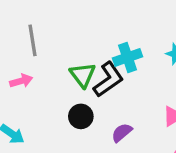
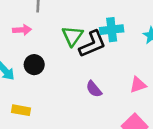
black circle: (81, 116) -> (34, 65), moved
purple semicircle: (122, 133) -> (94, 89), turned -102

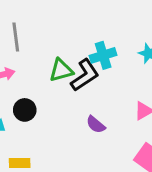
green triangle: (73, 36) -> (61, 70), turned 50

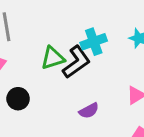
purple semicircle: (96, 125) -> (89, 111), turned -66

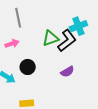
purple semicircle: (89, 111) -> (67, 72), moved

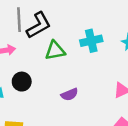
black L-shape: (67, 41) -> (39, 25), moved

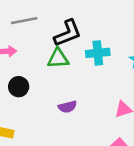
gray line: (19, 20) -> (24, 21), turned 75
black L-shape: (39, 25) -> (68, 33), moved

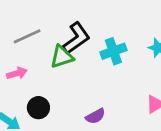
green triangle: (58, 58) -> (62, 57), moved

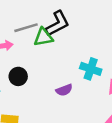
gray line: (27, 36) -> (26, 28), moved
cyan cross: (113, 51) -> (91, 69), moved, turned 30

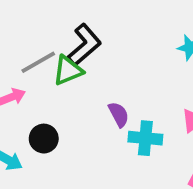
cyan cross: (91, 69) -> (145, 138), moved
purple semicircle: (64, 90) -> (119, 114), moved, turned -84

